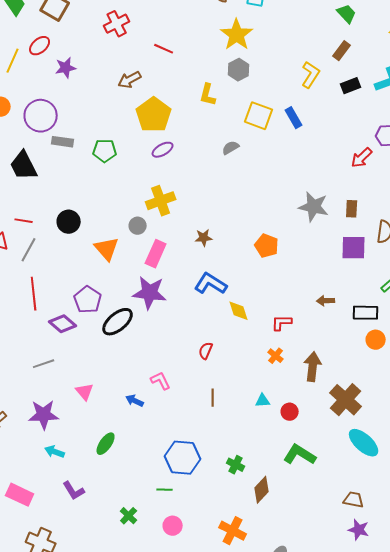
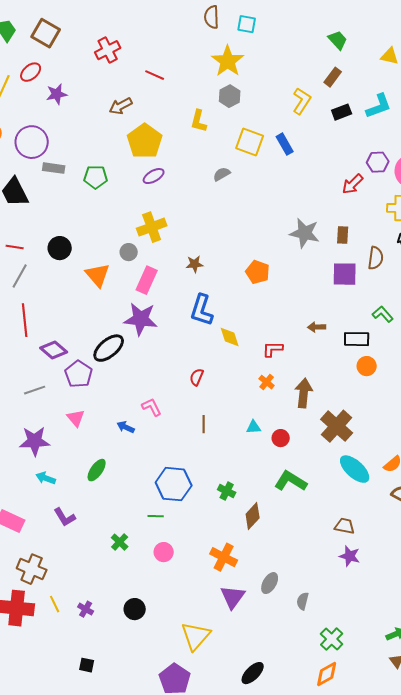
blue L-shape: (211, 284) -> (202, 310), turned -104
purple pentagon: (88, 300) -> (79, 374), moved

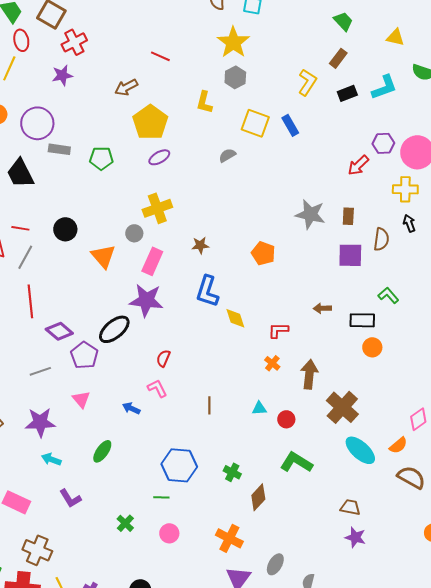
red cross: (108, 50) -> (74, 42), moved
red ellipse: (31, 72) -> (21, 40), moved, turned -60
red semicircle: (197, 377) -> (163, 358), moved

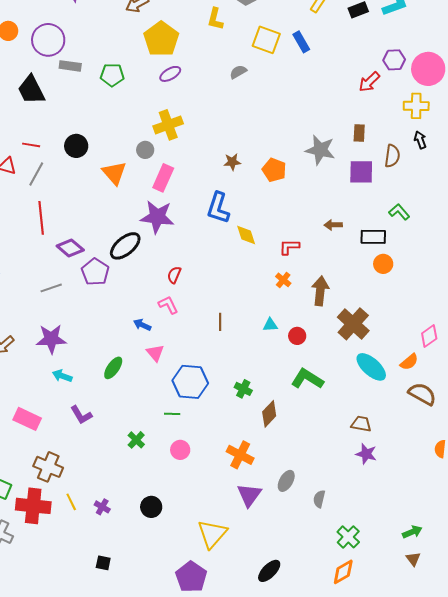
gray star: (310, 214) -> (320, 150), moved
brown star: (200, 245) -> (232, 162), moved
pink triangle: (81, 399) -> (155, 353), moved

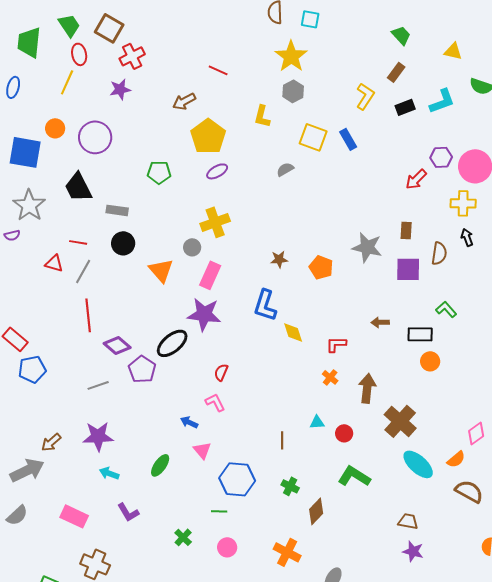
gray rectangle: (70, 66) -> (117, 210), moved
brown line: (220, 322) -> (282, 440), moved

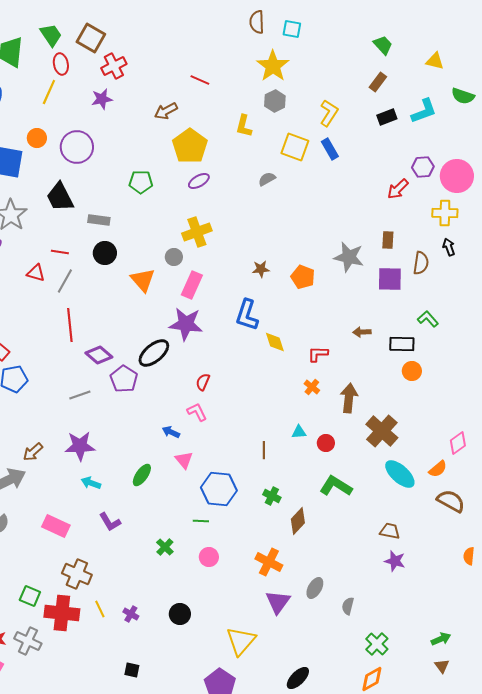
yellow L-shape: (365, 96) -> (329, 113), moved

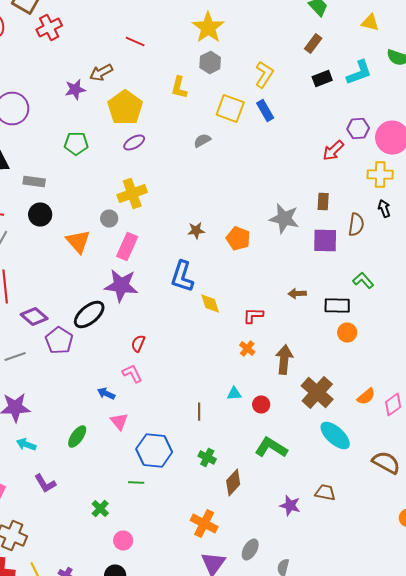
purple star: (102, 99) -> (75, 90), moved
orange semicircle: (438, 469) -> (366, 396), moved
pink circle: (209, 557) -> (123, 540), moved
purple star: (395, 561) -> (290, 506), moved

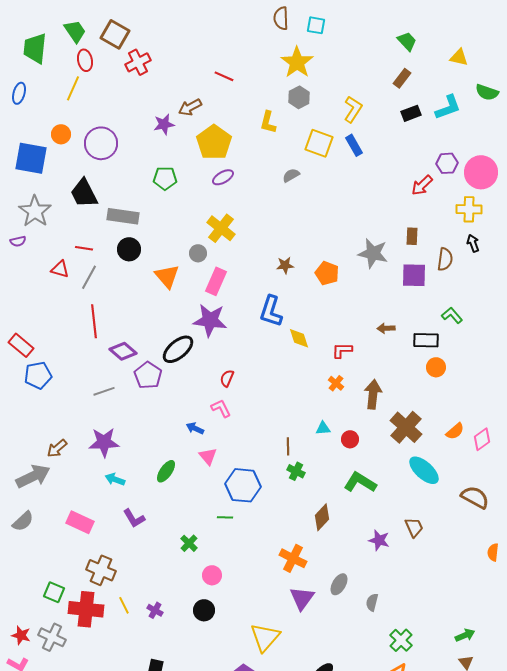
gray rectangle: (34, 182) -> (123, 216), size x1.4
yellow cross: (132, 194) -> (221, 228), turned -32
green cross: (207, 458) -> (296, 471), moved
brown trapezoid: (325, 492) -> (414, 527), turned 55

